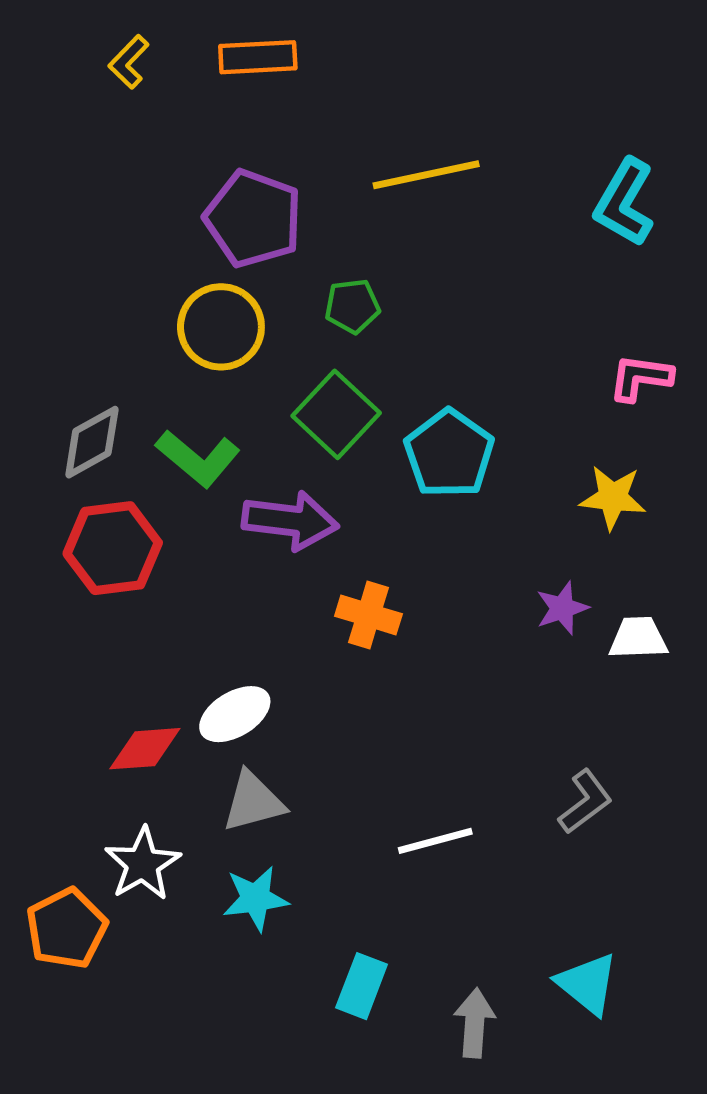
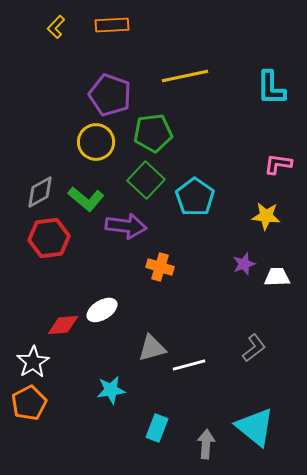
cyan L-shape: (624, 202) -> (271, 88), turned -30
green pentagon: (352, 306) -> (153, 133), size x1.6
gray triangle: (253, 802) -> (152, 348), moved
white star: (143, 864) -> (33, 362), moved
cyan triangle: (587, 984) -> (255, 427), size x1.4

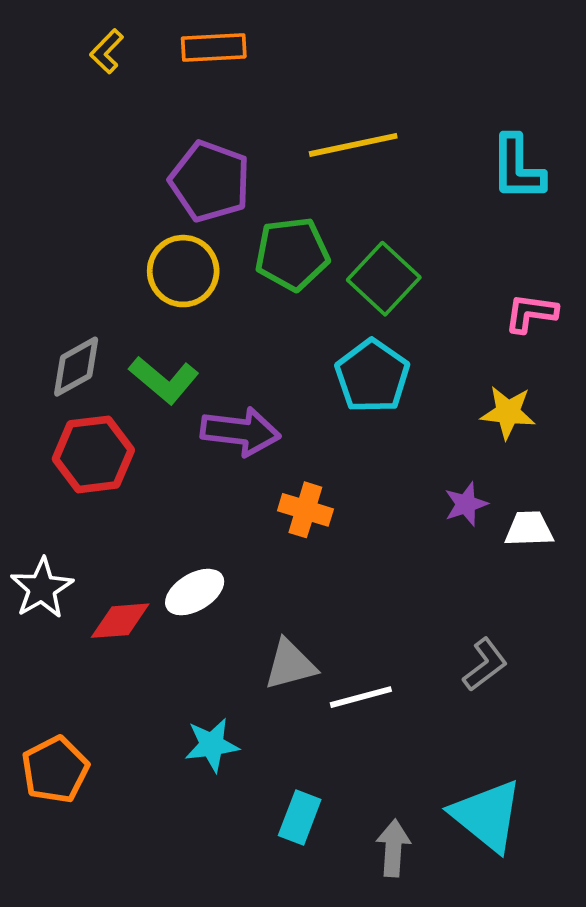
green square: (146, 180) -> (384, 279), moved
white star: (33, 362) -> (42, 588), moved

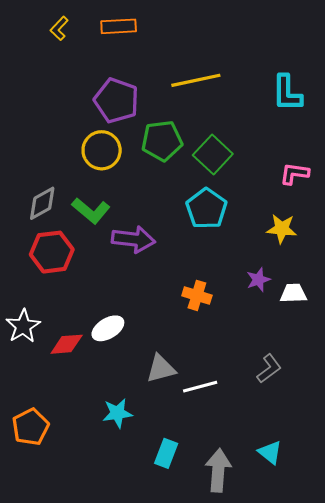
orange cross: (305, 510) -> (197, 295), moved
cyan triangle: (487, 816) -> (270, 452), size x0.6
gray arrow: (393, 848) -> (218, 470), size x1.4

